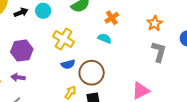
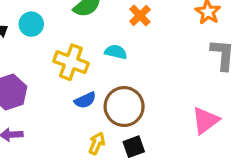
cyan semicircle: (105, 38) -> (116, 52), moved

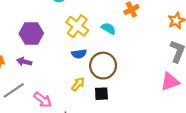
pink triangle: (205, 120) -> (170, 82), moved

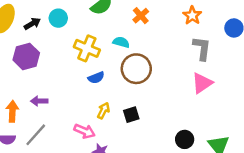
purple hexagon: (31, 33) -> (26, 56), moved
brown circle: (103, 66) -> (136, 69), moved
pink arrow: (43, 100) -> (85, 131), moved

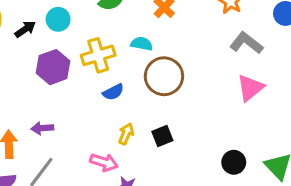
yellow cross: (87, 48) -> (98, 55), turned -35
gray L-shape: (202, 48) -> (246, 43), turned -55
purple hexagon: (26, 56) -> (53, 67), moved

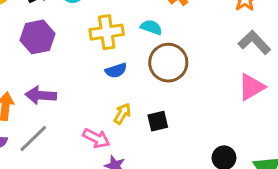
purple hexagon: (53, 67) -> (37, 37), moved
purple arrow: (42, 128) -> (41, 95), size x1.4

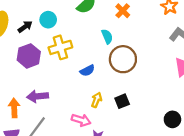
cyan semicircle: (151, 27) -> (107, 36), turned 56
yellow cross: (107, 32) -> (60, 47), moved

